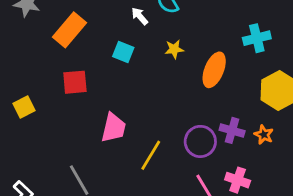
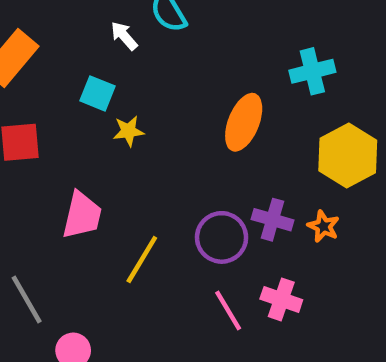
yellow star: (174, 49) -> (129, 131), moved

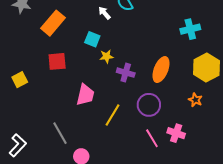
orange ellipse: (244, 122) -> (161, 70), moved
purple cross: (272, 220) -> (126, 73), moved

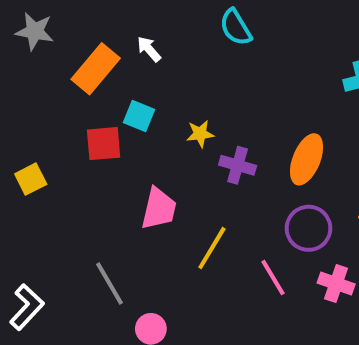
white arrow: (104, 13) -> (149, 49), moved
cyan square: (92, 39) -> (139, 116), moved
purple circle: (149, 105) -> (309, 228), moved
pink line: (152, 138) -> (273, 278), moved

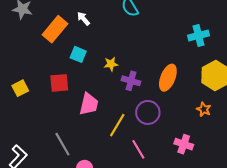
red square: (104, 144) -> (59, 83), moved
purple circle: (309, 228) -> (148, 112), moved
pink line: (273, 278) -> (138, 149), moved

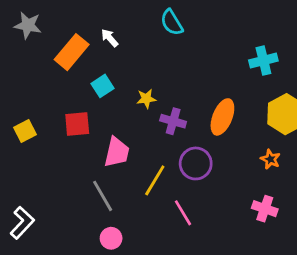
cyan square: (78, 54) -> (103, 86), turned 35
gray line: (62, 144) -> (103, 196), moved
pink cross: (184, 144) -> (265, 209), moved

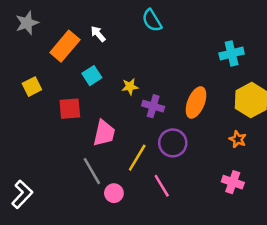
gray star: (28, 25) -> (27, 23), turned -30
yellow square: (25, 131) -> (32, 87), moved
pink circle: (111, 238) -> (114, 193), moved

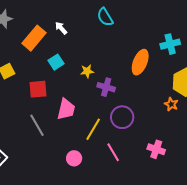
orange ellipse: (196, 102) -> (140, 62), moved
orange star: (238, 139) -> (171, 104), moved
gray line: (92, 171) -> (37, 125), moved
pink cross: (233, 182) -> (156, 149), moved

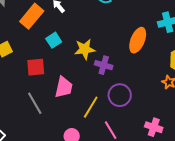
yellow star: (87, 71) -> (85, 49), size x1.5

